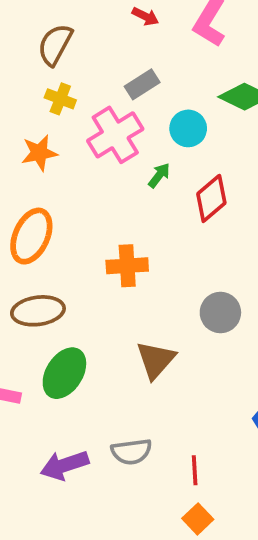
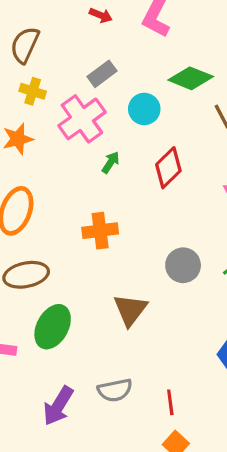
green arrow: (159, 175) -> (111, 162), moved
purple arrow: (65, 465) -> (58, 406), turned -36

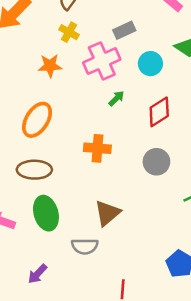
gray circle: (183, 265) -> (156, 162), moved
green ellipse: (53, 327) -> (46, 213), turned -56
gray semicircle: (115, 390) -> (85, 246), moved
purple arrow: (58, 406) -> (37, 274), size x0.7

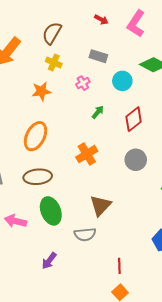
gray rectangle: (124, 30) -> (98, 56), turned 48
pink cross: (102, 61) -> (83, 83), size x0.5
orange cross: (97, 148) -> (87, 154), turned -30

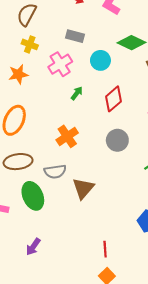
pink cross: (83, 83) -> (60, 64), size x1.6
gray semicircle: (85, 234) -> (55, 172), moved

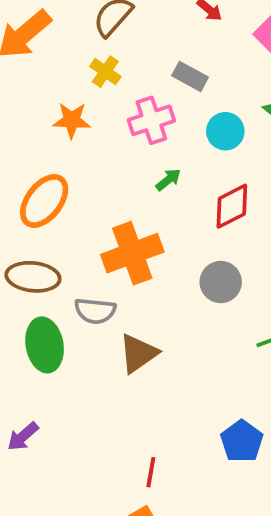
orange cross: (67, 136) -> (132, 253), size x1.4

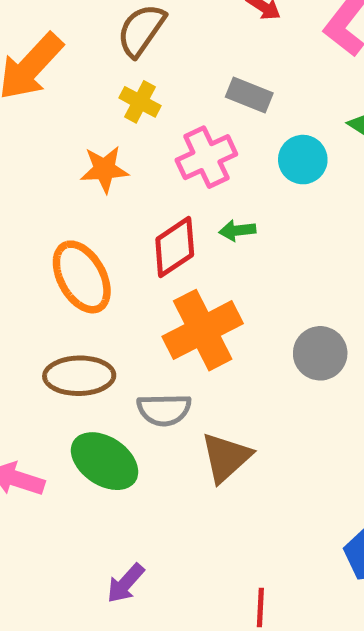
green arrow: (168, 180) -> (237, 230), turned -140
orange ellipse: (44, 201) -> (82, 277), turned -60
red diamond: (232, 206) -> (175, 247), moved
green ellipse: (45, 345) -> (105, 461), turned -39
purple arrow: (23, 436) -> (126, 583), moved

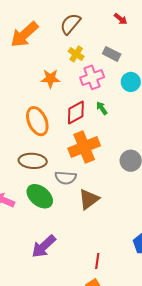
yellow cross: (140, 102) -> (76, 54), moved
green arrow: (237, 230) -> (102, 108), turned 56
purple arrow: (126, 583) -> (44, 246), size x1.5

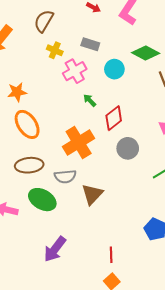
orange star: (50, 79) -> (17, 92), moved
red diamond: (76, 113) -> (114, 118), moved

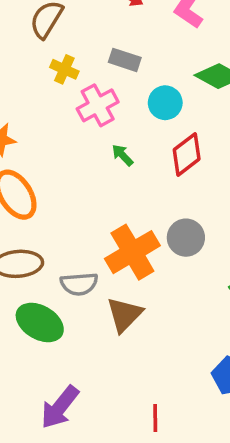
red diamond: (114, 118) -> (187, 154), moved
orange cross: (79, 142) -> (132, 252), moved

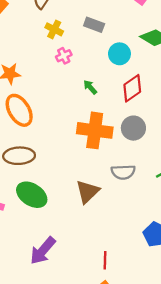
pink cross: (98, 105) -> (64, 56), moved, size x0.6
gray circle: (186, 238) -> (133, 128), moved
orange cross: (132, 252) -> (95, 130), moved, turned 36
gray semicircle: (79, 284) -> (123, 172), moved

